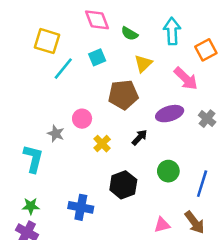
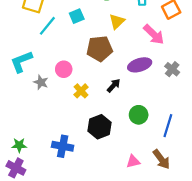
cyan L-shape: (33, 159) -> (21, 62), moved, turned -125

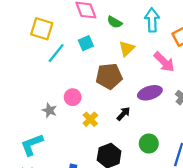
cyan L-shape: (21, 62) -> (32, 145), moved

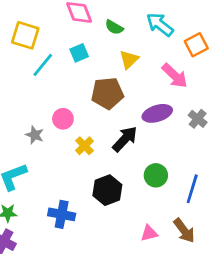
cyan arrow: (152, 20) -> (160, 25), turned -50
black arrow: (123, 114) -> (125, 139), size x1.5

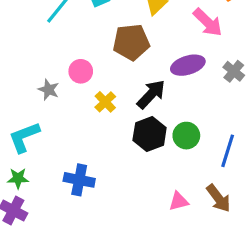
black hexagon: (107, 190) -> (150, 134), moved

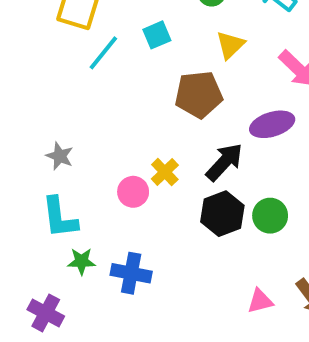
pink circle: (81, 71) -> (133, 192), moved
gray star: (49, 90) -> (60, 156), moved
cyan L-shape: (24, 137) -> (60, 218), turned -76
green star: (18, 178) -> (81, 261), moved

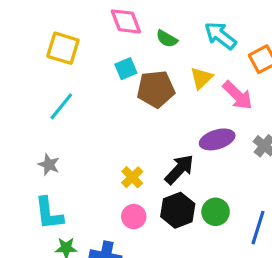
yellow triangle: (230, 45) -> (201, 78), moved
cyan line: (103, 53) -> (61, 106), moved
brown pentagon: (199, 95) -> (156, 89), moved
pink circle: (133, 192) -> (134, 217), moved

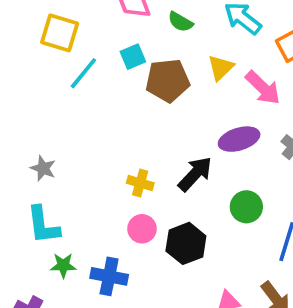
cyan line: (61, 106) -> (83, 73), moved
yellow cross: (132, 177) -> (140, 183), turned -30
black hexagon: (178, 210) -> (186, 243), moved
green circle: (216, 212) -> (246, 207), moved

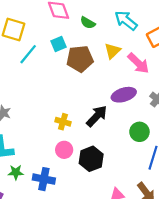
green circle: (246, 207) -> (139, 132), moved

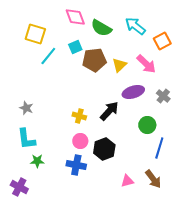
green semicircle: (88, 23) -> (101, 28), size x1.5
yellow triangle: (112, 51) -> (119, 65), moved
blue cross: (44, 179) -> (76, 165), moved

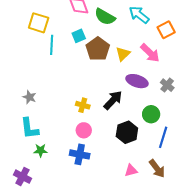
cyan line: (48, 56) -> (52, 45), turned -36
brown pentagon: (94, 60) -> (98, 49), turned -30
purple ellipse: (133, 92) -> (137, 81), turned 35
black hexagon: (104, 149) -> (127, 132), moved

